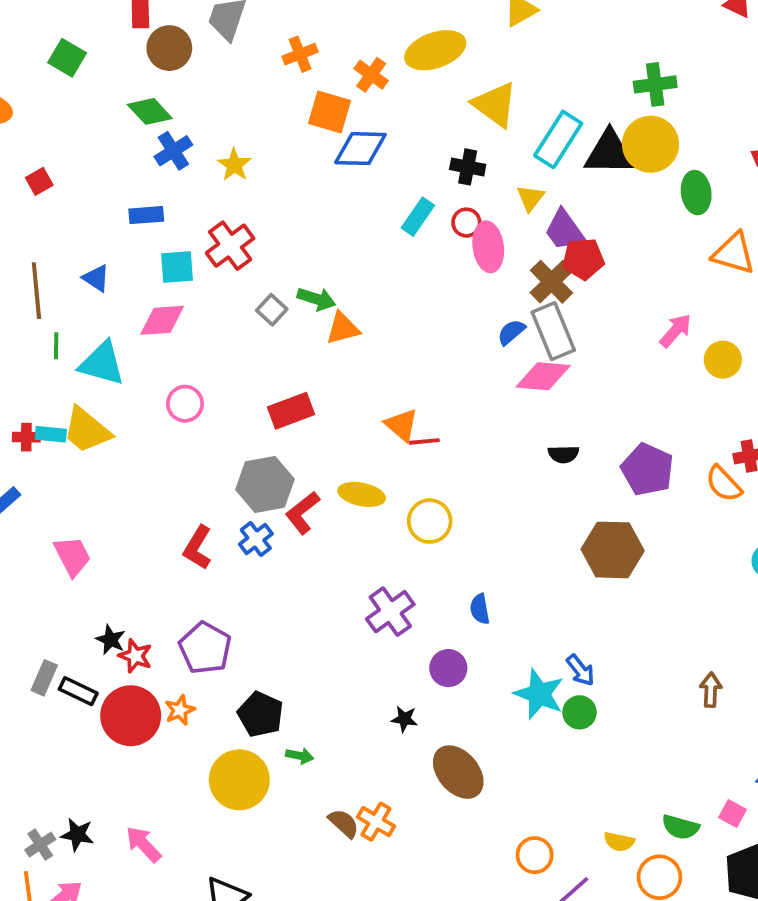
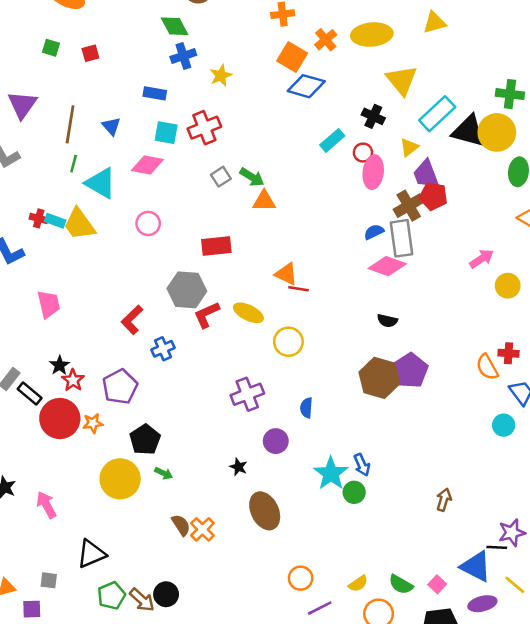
orange triangle: (401, 425) -> (286, 274), turned -30
purple pentagon: (647, 470) -> (410, 371), moved
blue cross: (256, 539) -> (163, 349), moved
brown hexagon: (613, 550) -> (379, 378), moved
yellow semicircle: (619, 842) -> (358, 584), turned -60

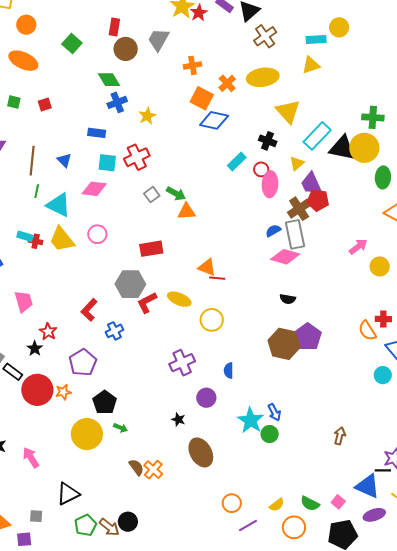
red cross: (39, 218) -> (36, 241), moved
yellow trapezoid: (79, 224) -> (62, 239), moved
red star: (73, 380) -> (48, 332), moved

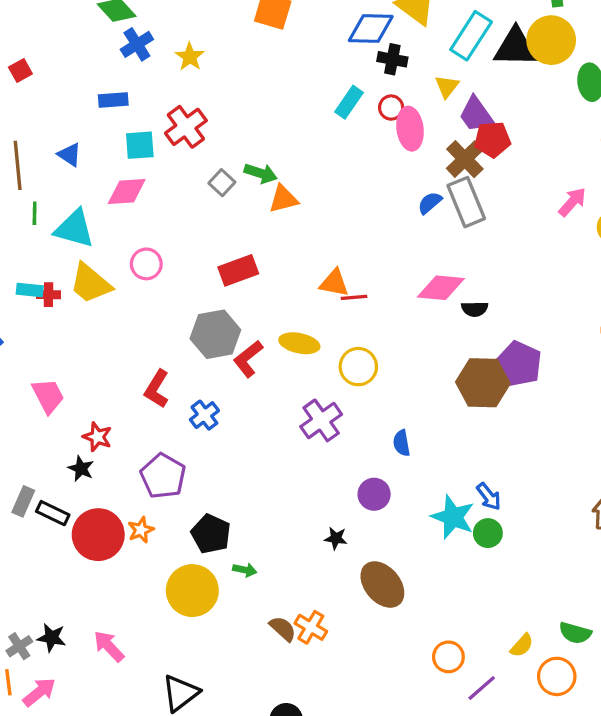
blue diamond: (214, 120) -> (371, 28), moved
pink diamond: (285, 257) -> (441, 288), moved
purple cross: (182, 363) -> (321, 420), moved

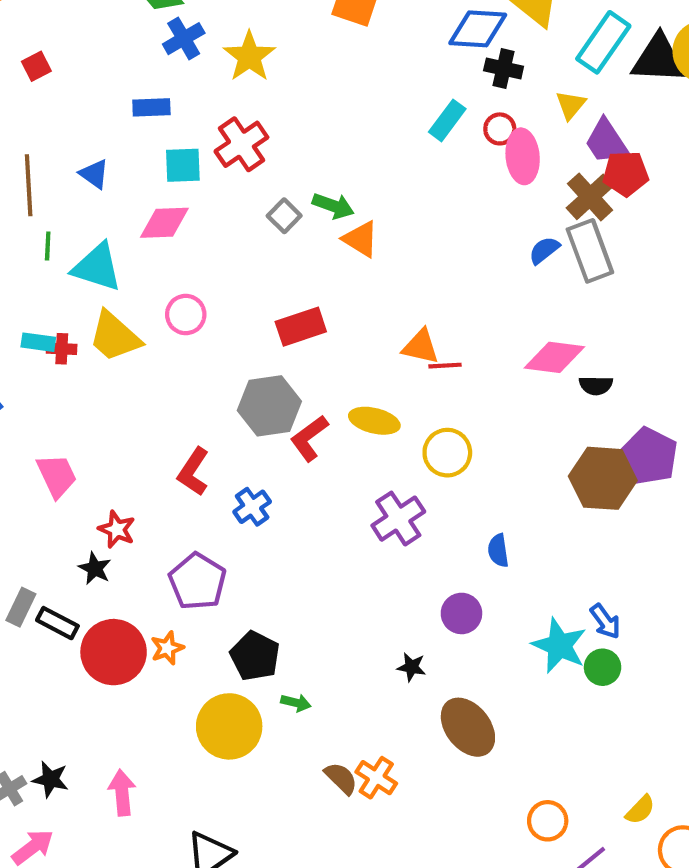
yellow star: (190, 57) -> (249, 56), size x1.4
orange triangle: (283, 199) -> (361, 239), turned 44
pink arrow: (109, 646) -> (122, 793), turned 36

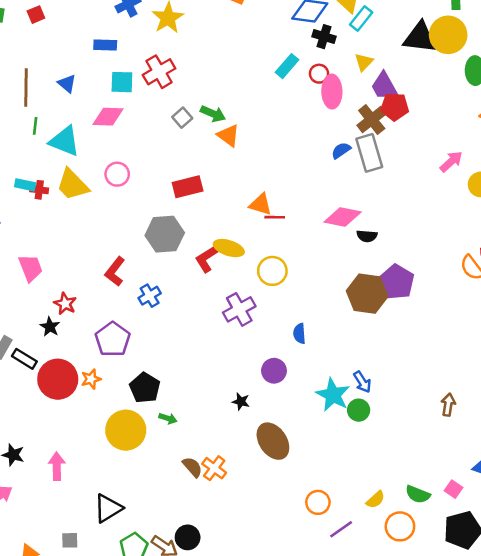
cyan rectangle: (603, 42) -> (361, 19), moved, size x0.7
red L-shape: (309, 438) -> (207, 258), moved

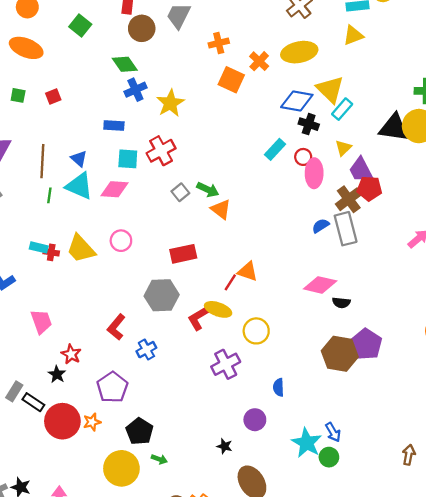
cyan triangle: (65, 141) -> (79, 186), moved
red line: (275, 217) -> (230, 282), moved, turned -60

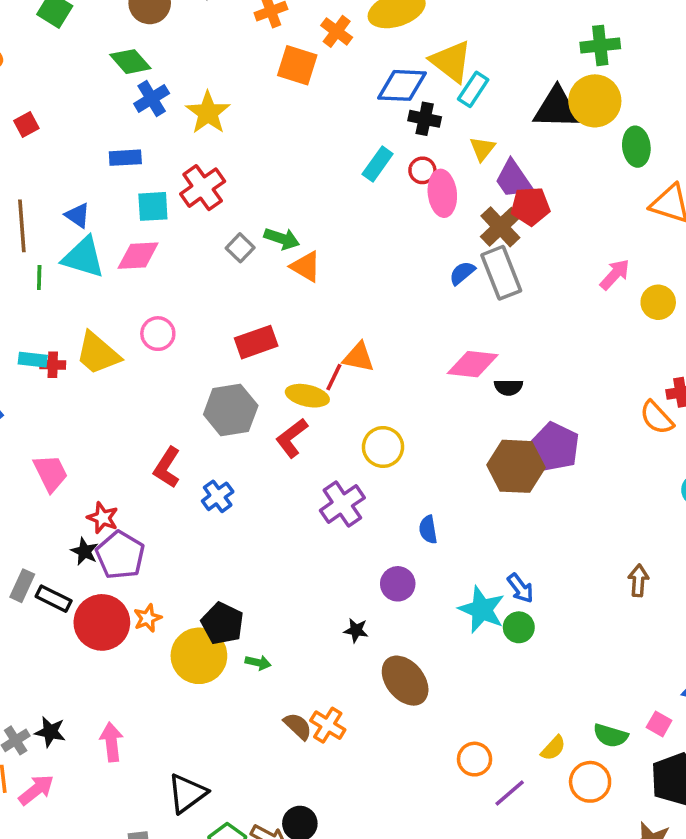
yellow ellipse: (218, 309) -> (307, 396), moved
purple pentagon: (112, 387) -> (120, 555), moved
brown arrow: (409, 455) -> (638, 581), moved
yellow circle: (121, 468) -> (199, 656), moved

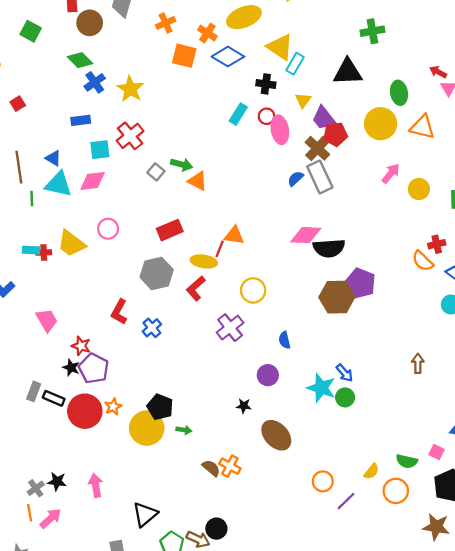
blue diamond: (402, 85) -> (228, 57), moved, turned 32
yellow circle: (595, 101) -> (381, 124), moved
black semicircle: (508, 387) -> (329, 248), size x1.8

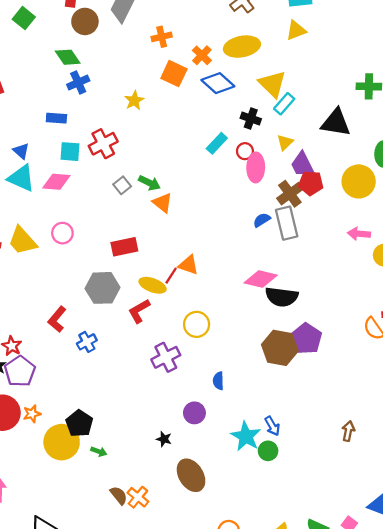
yellow star: (130, 89) -> (134, 101), moved, size x0.7
pink arrow: (391, 173) -> (359, 234), turned -135

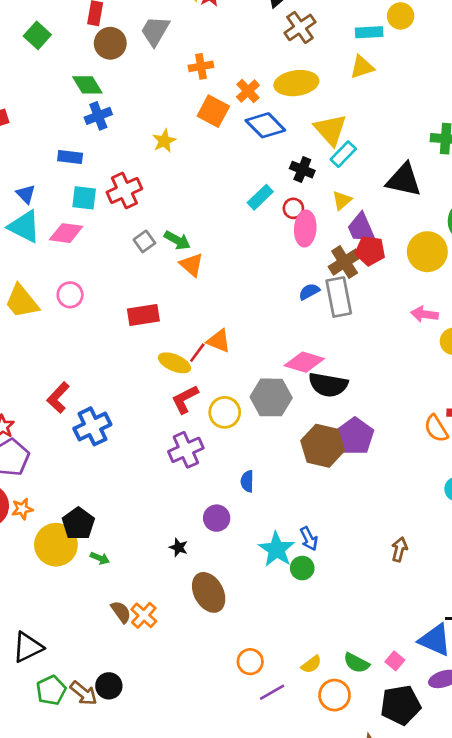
gray hexagon: (102, 288) -> (271, 397), moved
red L-shape: (139, 311) -> (185, 399), moved
blue cross: (87, 342) -> (92, 426), size x1.5

